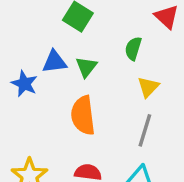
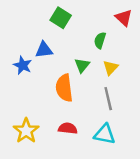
green triangle: (86, 67) -> (82, 65), moved
gray line: (145, 130) -> (108, 99), turned -30

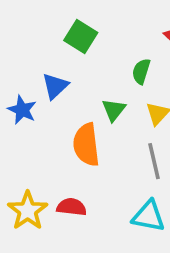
blue triangle: (44, 50) -> (55, 86), turned -36
red semicircle: (68, 128) -> (72, 207), moved

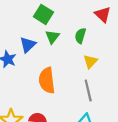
green triangle: (114, 110) -> (52, 37), moved

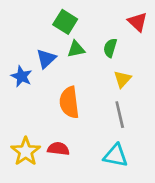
green triangle: (52, 37) -> (76, 49), turned 40

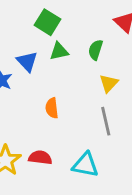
blue triangle: (46, 59) -> (27, 61), turned -30
orange semicircle: (69, 102) -> (52, 108), size x0.6
cyan triangle: (116, 156) -> (85, 165), moved

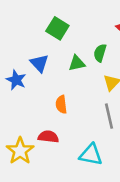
green triangle: (59, 51) -> (77, 63), moved
red semicircle: (40, 158) -> (48, 137), moved

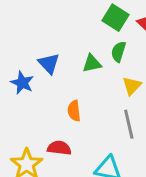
green square: (57, 28) -> (116, 18), moved

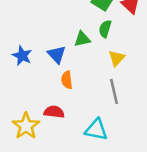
blue triangle: (49, 64) -> (57, 54), moved

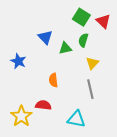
blue triangle: (57, 54) -> (45, 37), moved

